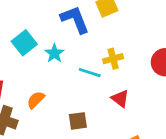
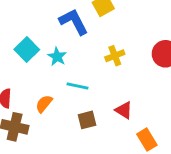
cyan line: (90, 73) -> (78, 86), moved
red triangle: (120, 99) -> (124, 110), moved

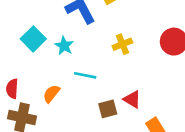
brown square: (87, 120) -> (108, 109), moved

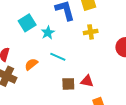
yellow cross: (122, 44) -> (91, 32), moved
red triangle: (132, 99) -> (87, 81), turned -32

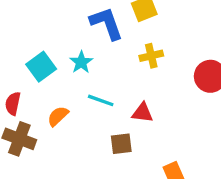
cyan square: (27, 23) -> (41, 67), moved
red triangle: (87, 81) -> (142, 113), moved

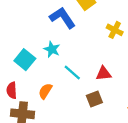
yellow cross: (151, 56) -> (115, 30), moved, turned -35
cyan line: (101, 100) -> (72, 72), turned 36

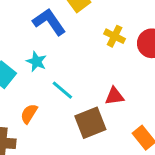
red triangle: (104, 74) -> (114, 96), moved
brown square: (94, 99) -> (90, 123), size x1.5

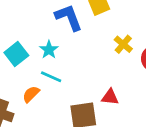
cyan line: (62, 90) -> (51, 77), moved, turned -30

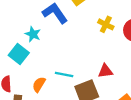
cyan star: (49, 50) -> (33, 34), moved
cyan line: (51, 77) -> (64, 74), moved

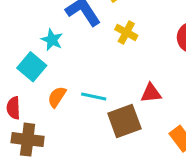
yellow cross: (106, 24) -> (126, 32), moved
orange semicircle: (39, 84) -> (57, 97), moved

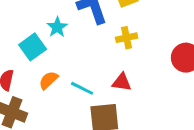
yellow cross: (126, 32) -> (127, 38), turned 36
red triangle: (151, 93) -> (122, 82), moved

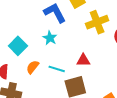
cyan star: (57, 27) -> (50, 38), moved
yellow cross: (127, 38) -> (97, 22), moved, size x1.5

